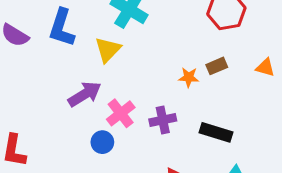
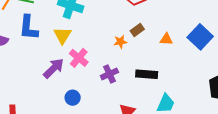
orange triangle: (265, 67) -> (166, 39), moved
pink cross: (121, 113) -> (79, 58), moved

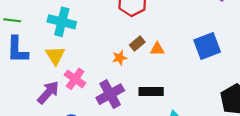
blue square: (200, 37) -> (207, 46), turned 30
orange triangle: (166, 39) -> (157, 49), moved
purple cross: (109, 74) -> (110, 94), size x1.4

